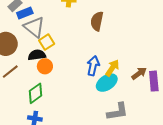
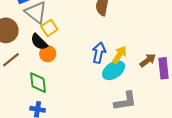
black semicircle: (37, 55) -> (39, 42), turned -126
green diamond: (35, 93) -> (38, 83), turned -60

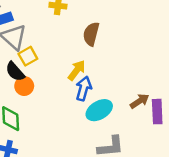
yellow arrow: (119, 55) -> (77, 70), moved

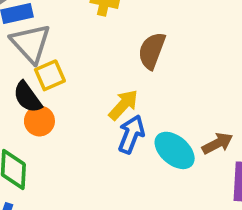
brown arrow: (140, 101) -> (217, 143), moved
cyan ellipse: (99, 110) -> (175, 150), moved, turned 65

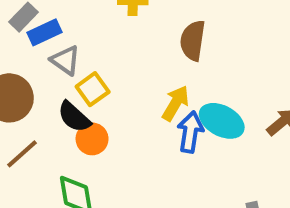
gray triangle: (31, 43) -> (65, 60), size x0.7
cyan ellipse: (175, 150) -> (222, 121), moved

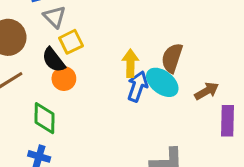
brown semicircle: (193, 41) -> (172, 58), moved
yellow arrow: (176, 103) -> (130, 63), turned -40

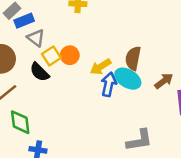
yellow arrow: (130, 63) -> (101, 67), turned -115
orange circle: (64, 79) -> (70, 55), moved
green diamond: (45, 118) -> (20, 122), moved

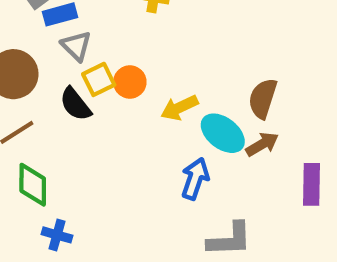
brown semicircle: (133, 58) -> (263, 98), moved
brown arrow: (164, 81) -> (262, 144), moved
blue arrow: (109, 84) -> (195, 179), moved

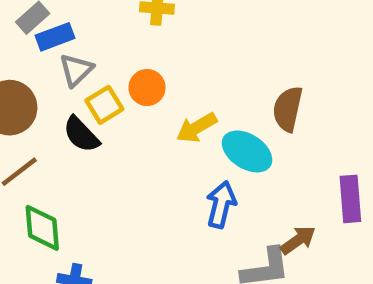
gray triangle: (76, 46) -> (76, 70), turned 36
orange circle: (130, 82) -> (147, 88), moved
brown arrow: (262, 144) -> (298, 240), moved

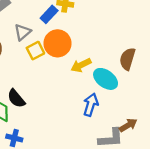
blue rectangle: (55, 37) -> (49, 14), moved, turned -30
orange circle: (147, 88) -> (57, 43), size x1.5
black semicircle: (81, 134) -> (16, 98), moved

